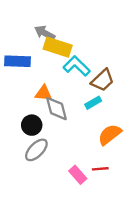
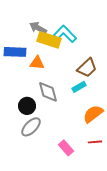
cyan L-shape: (77, 66) -> (65, 34), moved
orange triangle: (44, 93) -> (37, 63), moved
red line: (100, 169) -> (95, 142), moved

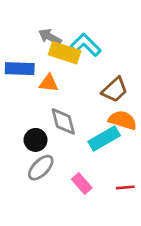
cyan rectangle: (79, 87) -> (104, 139), moved, size x1.6
orange semicircle: (93, 114) -> (123, 120), moved, turned 55
pink rectangle: (66, 148) -> (82, 183), moved

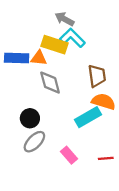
gray arrow: (50, 37) -> (65, 19), moved
orange triangle: (49, 83) -> (39, 58), moved
brown trapezoid: (115, 90) -> (97, 76), turned -55
gray diamond: (63, 121) -> (50, 83), moved

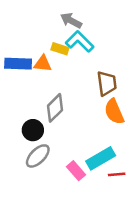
yellow rectangle: (54, 45) -> (60, 49), size x0.6
gray diamond: (50, 83) -> (55, 108), moved, turned 60
orange semicircle: (104, 102) -> (114, 112), turned -130
cyan rectangle: (88, 117) -> (101, 158), moved

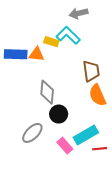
gray arrow: (71, 21) -> (79, 13), moved, turned -42
gray diamond: (55, 108) -> (47, 92), turned -40
black circle: (33, 130) -> (59, 114), moved

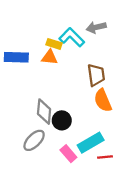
gray arrow: (79, 13) -> (96, 27), moved
orange triangle: (37, 54) -> (50, 57), moved
gray diamond: (47, 92) -> (44, 112), moved

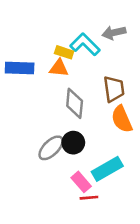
gray diamond: (44, 112) -> (75, 103), moved
gray ellipse: (34, 140) -> (51, 148), moved
red line: (105, 157) -> (89, 198), moved

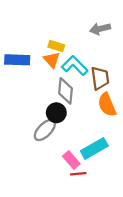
cyan L-shape: (85, 44) -> (75, 66), moved
orange triangle: (59, 68) -> (52, 60), turned 42
black circle: (73, 143) -> (56, 113), moved

